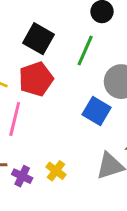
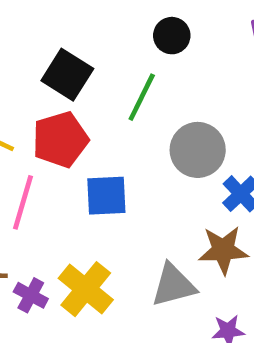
blue square: (97, 111) -> (106, 196), moved, turned -36
yellow cross: (56, 171) -> (86, 289), size x1.6

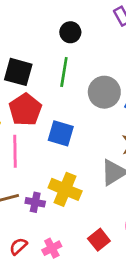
blue square: (106, 196) -> (61, 133), turned 36

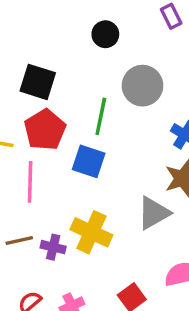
green line: (64, 72) -> (101, 116), moved
gray circle: (104, 92) -> (143, 86), moved

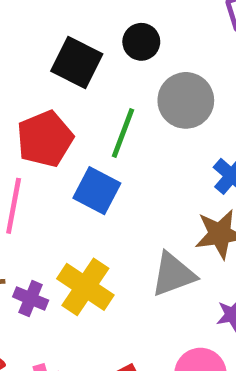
black circle: (105, 34) -> (141, 42), moved
black square: (38, 82) -> (77, 62), moved

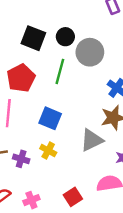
black circle: (141, 42) -> (65, 37), moved
blue square: (97, 191) -> (50, 118), moved
yellow cross: (85, 287) -> (48, 151), size x0.6

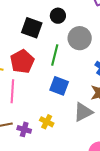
black circle: (65, 37) -> (58, 16), moved
blue square: (50, 118) -> (59, 86), moved

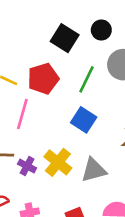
gray triangle: (83, 112) -> (94, 170), moved
yellow cross: (47, 122) -> (58, 162), size x1.5

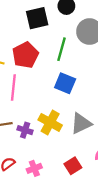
black square: (65, 38) -> (37, 18), turned -35

